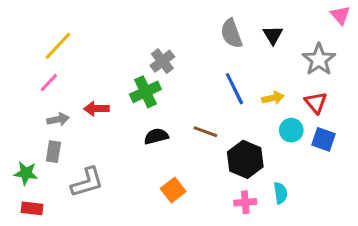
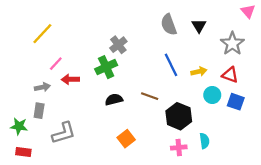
pink line: (49, 83) -> (56, 64), moved
red triangle: (316, 103) -> (230, 75), turned -30

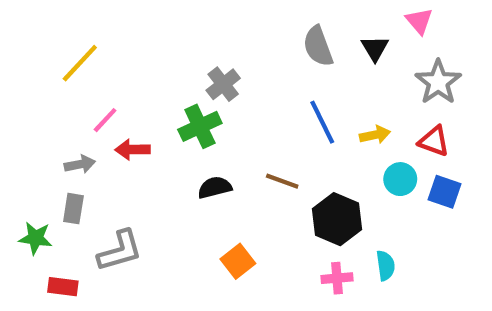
pink triangle: (248, 11) -> (419, 21), moved
red rectangle: (23, 152) -> (63, 287), moved

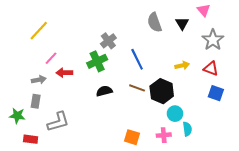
blue line: (322, 122) -> (137, 59), moved
cyan circle: (400, 179) -> (175, 114), moved
black hexagon: (337, 219) -> (162, 91), moved
orange square: (238, 261) -> (132, 137), moved, turned -35

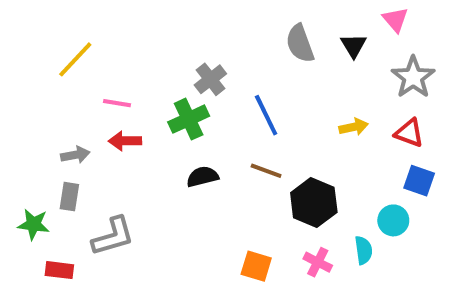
pink line: (51, 58) -> (117, 103), moved, turned 56
black hexagon: (162, 91) -> (314, 203), moved
cyan circle: (175, 114) -> (393, 220), moved
pink cross: (164, 135) -> (318, 262), turned 32

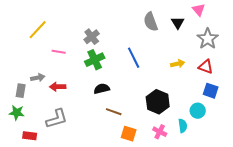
gray cross: (210, 79) -> (92, 37), moved
red arrow: (125, 141) -> (58, 87), moved
brown line: (266, 171) -> (114, 112), moved
gray rectangle: (69, 197) -> (21, 91), moved

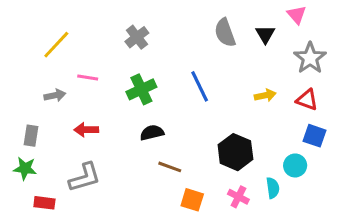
gray cross: (92, 37) -> (137, 37), moved
gray arrow: (38, 78) -> (55, 95), moved

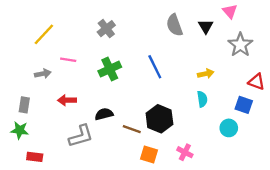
red triangle: (307, 100) -> (257, 82), moved
black semicircle: (152, 133) -> (104, 114), moved
black hexagon: (235, 152) -> (159, 119), moved
gray L-shape: (85, 177) -> (81, 136), moved
cyan semicircle: (273, 188) -> (202, 99), moved

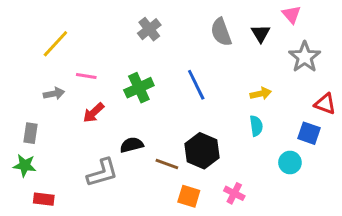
gray cross: (106, 29) -> (149, 29), moved
red arrow: (67, 100) -> (94, 113), moved, turned -42

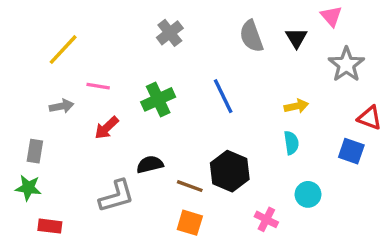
cyan circle: (290, 163) -> (308, 194), moved
orange square: (189, 196) -> (190, 223), moved

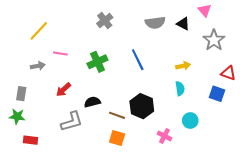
gray semicircle: (251, 36) -> (155, 23), turned -78
black triangle: (296, 38) -> (183, 24), turned -32
red arrow: (107, 128) -> (63, 90), moved

